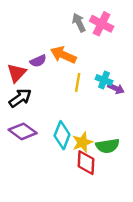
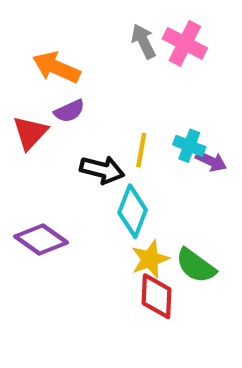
orange arrow: (63, 55) -> (56, 67), moved
black arrow: (20, 98) -> (102, 170), moved, turned 50
cyan diamond: (62, 135) -> (133, 211), moved
green semicircle: (108, 146) -> (196, 266), turned 45

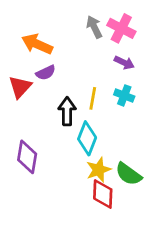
purple arrow: (211, 161) -> (124, 63), moved
black arrow: (102, 170) -> (67, 111), turned -104
purple diamond: (41, 240) -> (27, 157), turned 64

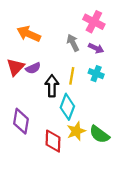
gray arrow: (94, 27) -> (73, 43), moved
purple semicircle: (46, 73) -> (33, 68), moved
red diamond: (103, 194) -> (53, 141), moved

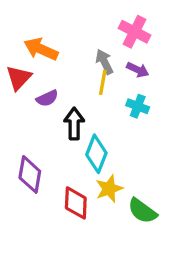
red triangle: (15, 67) -> (19, 78), moved
yellow line: (72, 76) -> (103, 82), moved
green semicircle: (99, 134) -> (142, 211), moved

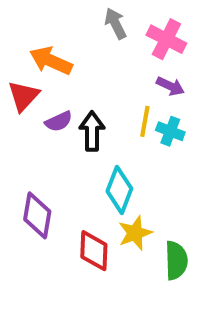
gray arrow: (104, 62) -> (115, 23), moved
yellow line: (103, 82) -> (145, 121), moved
black arrow: (74, 124) -> (92, 131), moved
green semicircle: (142, 211) -> (176, 260), turned -128

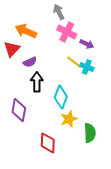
pink cross: (166, 39) -> (67, 32), moved
yellow line: (145, 121) -> (74, 62), turned -63
black arrow: (92, 131) -> (37, 82), moved
red diamond: (94, 251) -> (48, 143), moved

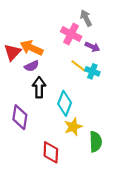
gray arrow: (59, 12) -> (86, 18), moved
orange arrow: (26, 31) -> (32, 48), moved

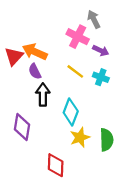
purple semicircle: (32, 66) -> (35, 71), turned 88
yellow line: (79, 66) -> (75, 71), moved
green semicircle: (96, 142) -> (107, 140), moved

